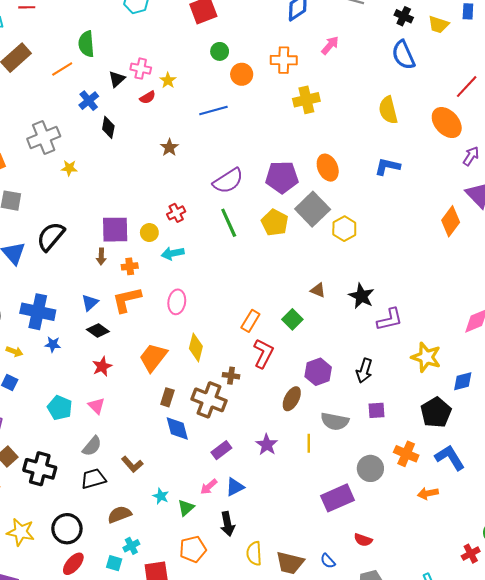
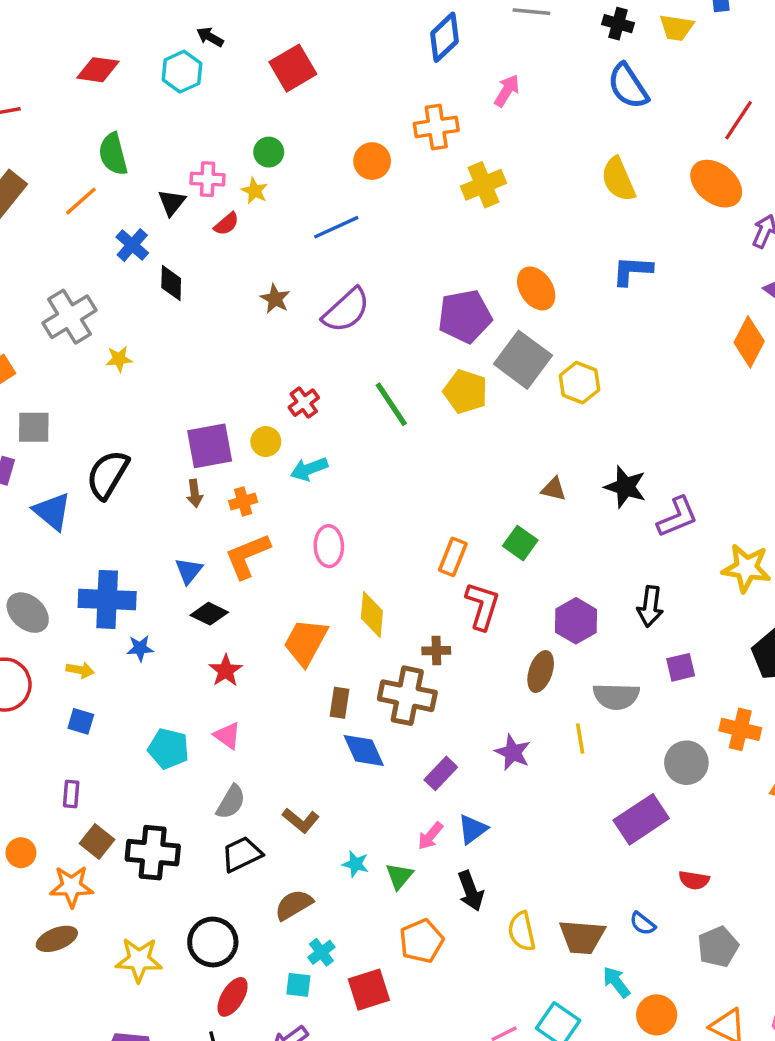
green circle: (220, 51) -> (269, 152), moved
purple semicircle: (228, 181) -> (346, 310), moved

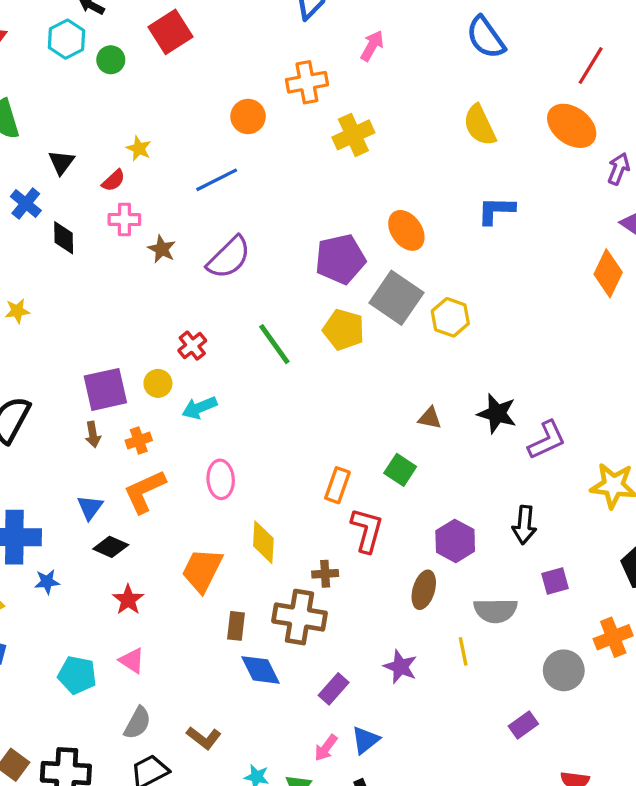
green circle: (269, 152) -> (111, 60), moved
pink cross: (208, 179) -> (124, 220), moved
orange cross: (740, 729) -> (613, 637), turned -33
purple rectangle: (641, 819) -> (523, 725), size x0.6

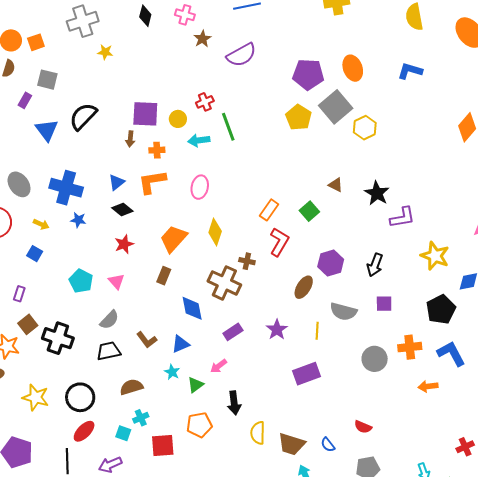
green line: (274, 344) -> (228, 127), moved
brown rectangle: (236, 626) -> (164, 276), moved
purple rectangle: (523, 725) -> (306, 374), moved, size x1.5
blue triangle: (365, 740) -> (181, 344), moved

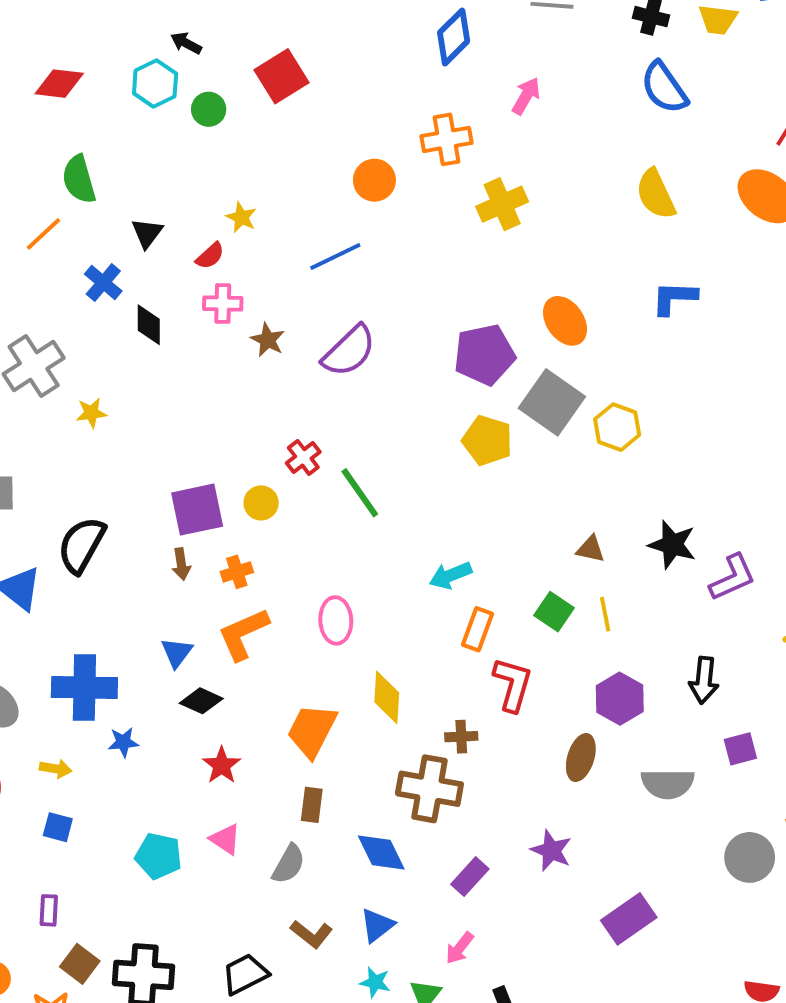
cyan arrow: (199, 140) -> (450, 575), moved
gray semicircle: (109, 320) -> (289, 864), moved
yellow line: (317, 331) -> (605, 614), moved

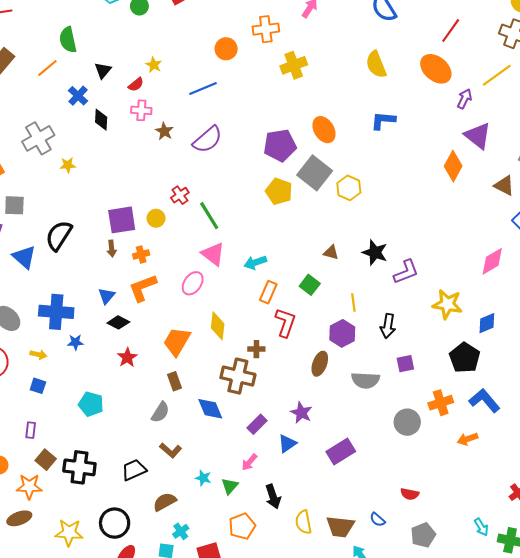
yellow line: (605, 614) -> (353, 303), moved
pink ellipse: (336, 620) -> (193, 283), turned 35
brown rectangle: (312, 805) -> (174, 381), turned -30
pink triangle: (225, 839) -> (213, 254), moved, size x1.4
blue triangle: (377, 925) -> (287, 444), moved

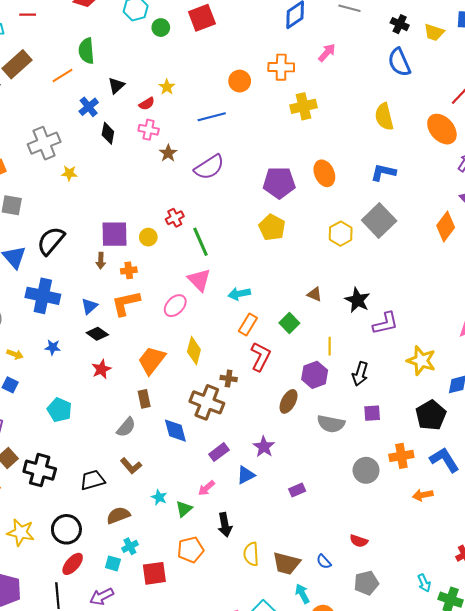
gray square: (315, 173) -> (379, 221), moved
blue cross: (56, 312) -> (43, 296), moved
purple rectangle: (341, 451) -> (297, 490), size x0.6

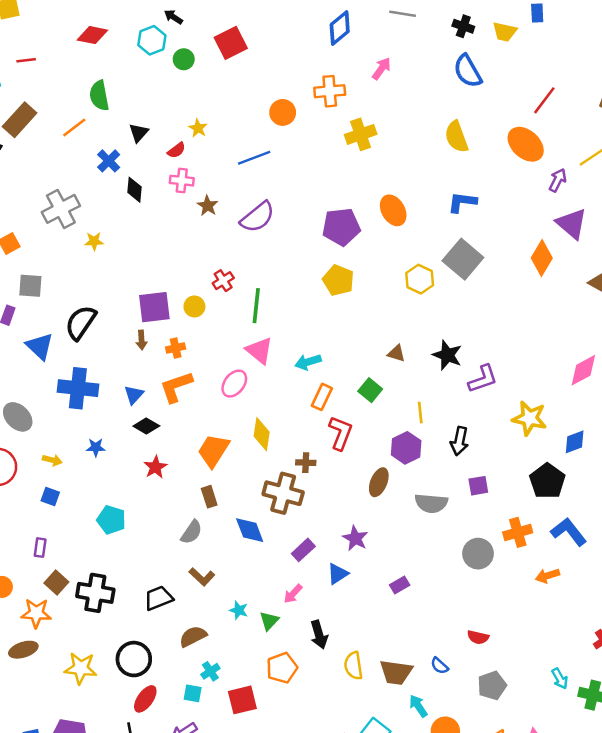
green line: (201, 242) -> (256, 306), turned 36

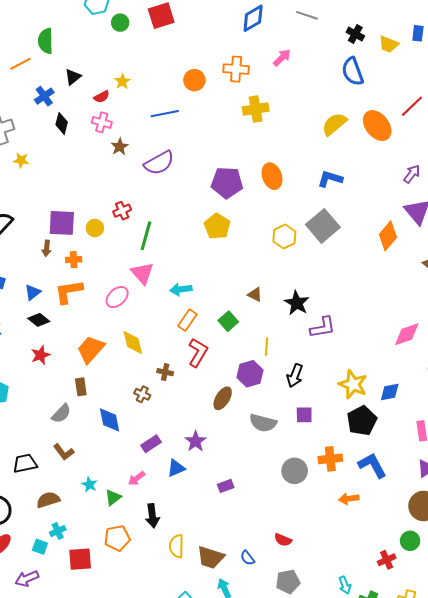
yellow semicircle: (456, 137) -> (334, 124), turned 60
orange ellipse: (526, 144) -> (377, 126), moved
yellow star: (529, 418) -> (353, 384), moved
yellow diamond: (262, 434) -> (133, 342), turned -32
brown cross: (283, 493) -> (142, 394), size x0.5

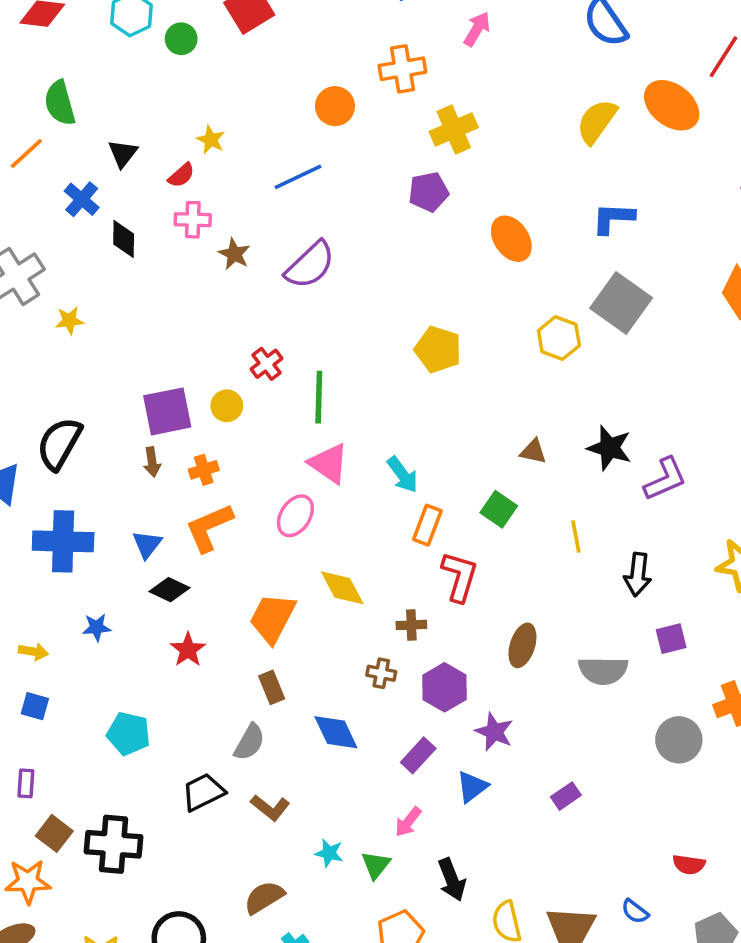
purple pentagon: (227, 183) -> (429, 192), moved, size x0.7
cyan arrow: (181, 289) -> (403, 475), turned -105
purple hexagon: (250, 374) -> (445, 687), moved
black trapezoid: (25, 463) -> (203, 792), moved

